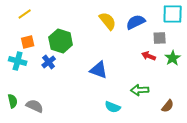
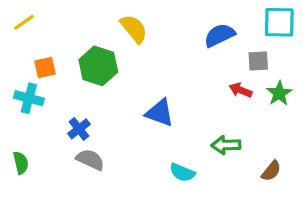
yellow line: (25, 14) -> (24, 22), moved
yellow semicircle: (108, 21) -> (134, 29), moved
blue cross: (49, 62) -> (79, 129), moved
gray semicircle: (35, 106) -> (90, 160), moved

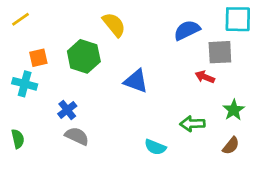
gray square: (258, 61) -> (220, 52), size x1.4
green star: (279, 93) -> (234, 110), moved
blue triangle: (160, 113) -> (136, 81), moved

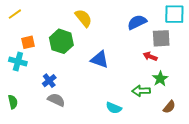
green star: (234, 110) -> (160, 79), moved

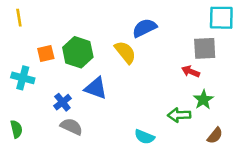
yellow line: (15, 14) -> (19, 18), turned -64
yellow semicircle: (83, 18) -> (125, 52), moved
blue semicircle: (137, 22) -> (144, 28), moved
orange square: (28, 42) -> (46, 54), moved
blue triangle: (100, 59) -> (96, 88), moved

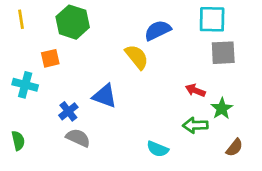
cyan square: (221, 18) -> (212, 19), moved
green hexagon: (78, 52) -> (73, 22), moved
red arrow: (191, 71) -> (195, 90), moved

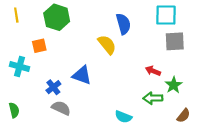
blue semicircle: (158, 30) -> (123, 24), turned 100

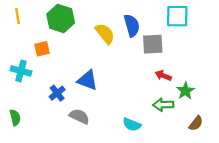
gray square: (175, 41) -> (153, 44), moved
yellow semicircle: (107, 45) -> (105, 34), moved
gray semicircle: (61, 108) -> (79, 116), moved

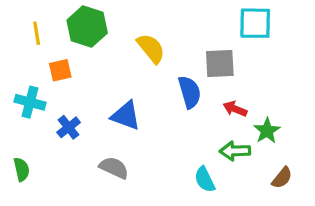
yellow line: (17, 16) -> (37, 33), moved
blue semicircle: (132, 25) -> (190, 92), moved
blue cross: (57, 93) -> (69, 127), moved
cyan semicircle: (132, 125) -> (205, 179), moved, turned 42

